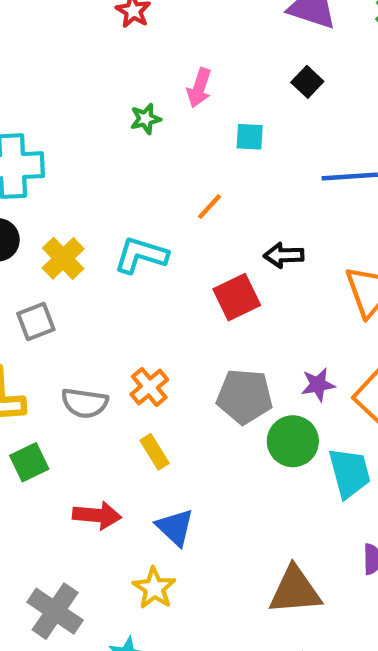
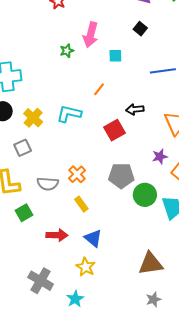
pink arrow: (199, 88) -> (91, 35), size x1.4
purple star: (318, 385) -> (160, 156), moved

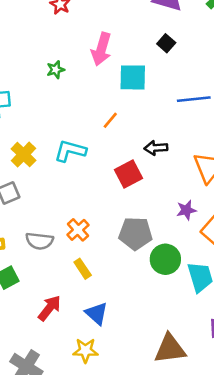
green star: (67, 51) -> (56, 70), moved
cyan square: (115, 56) -> (133, 77), size x1.6
red arrow: (57, 235) -> (49, 308), turned -55
yellow star: (86, 267) -> (85, 350), turned -30

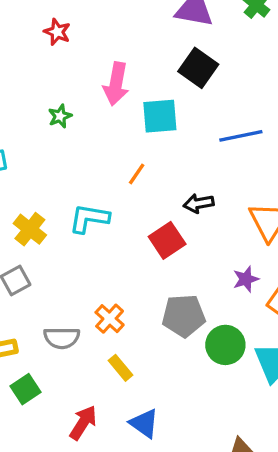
black square: (166, 43) -> (198, 68), size x1.6

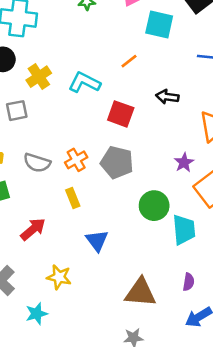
red square: (167, 240) -> (121, 114), moved, turned 36
purple star: (246, 279) -> (184, 163), turned -30
gray pentagon: (184, 316) -> (117, 162), moved
blue triangle: (144, 423) -> (97, 241), moved

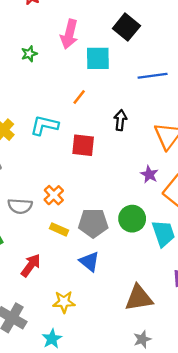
black arrow: (167, 97) -> (120, 120), turned 102
gray pentagon: (117, 162) -> (93, 223), moved
yellow rectangle: (73, 198) -> (59, 229), turned -30

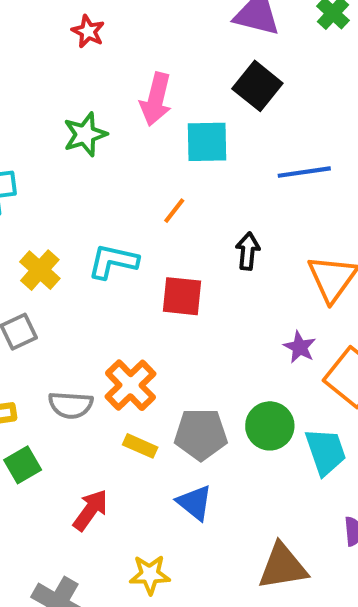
green star: (29, 54) -> (85, 134), size x1.5
orange cross: (54, 195) -> (130, 385), size x1.4

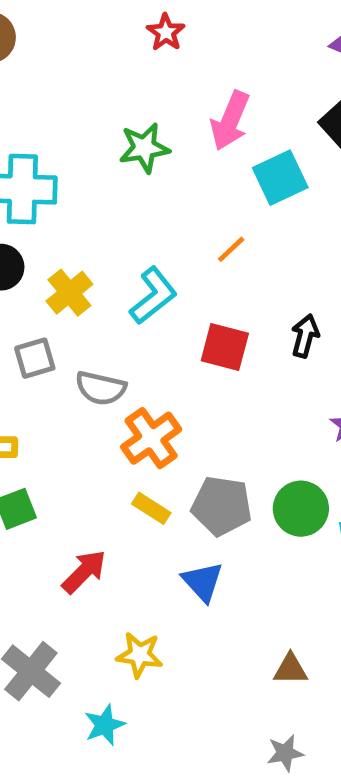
cyan square: (207, 142) -> (280, 178), turned -33
black arrow: (248, 251) -> (305, 336), moved
cyan L-shape: (113, 261) -> (153, 296), turned 120
gray semicircle: (71, 405) -> (101, 388), moved
brown triangle: (283, 567) -> (291, 669), size x0.6

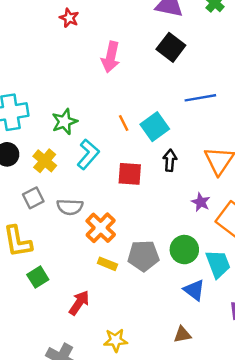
green star: (144, 148) -> (64, 122), moved
cyan square: (280, 178) -> (155, 127), moved
orange line: (231, 249) -> (124, 123), turned -63
blue triangle: (203, 582) -> (194, 290), moved
brown triangle: (291, 669) -> (182, 335), moved

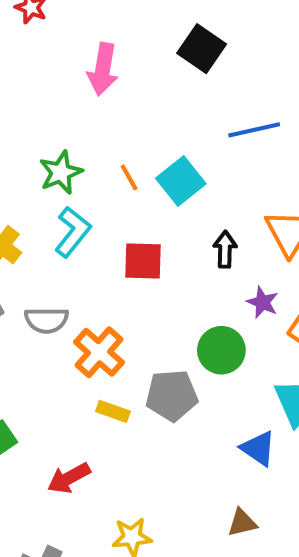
green star: (64, 122) -> (61, 172), moved
black arrow: (170, 160) -> (225, 249), moved
green circle: (184, 250) -> (221, 350), moved
red arrow: (79, 303) -> (69, 478), turned -150

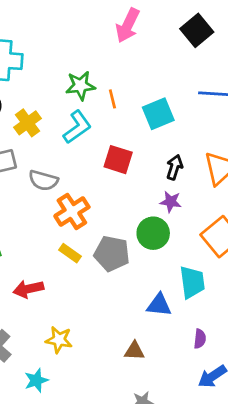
orange line: (129, 177) -> (112, 99), moved
purple star: (263, 302) -> (171, 202), moved, turned -30
blue triangle: (258, 448) -> (159, 305), turned -44

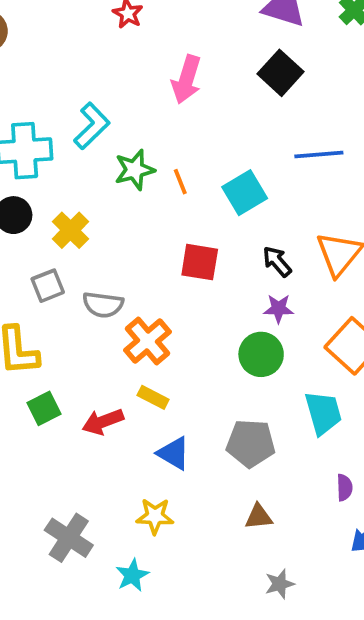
cyan L-shape: (77, 127) -> (92, 126), moved
black arrow: (174, 167) -> (277, 261), turned -50
gray pentagon: (112, 254) -> (251, 443), moved
red arrow: (28, 289) -> (103, 422), moved
blue triangle: (159, 305) -> (174, 453), moved, turned 32

